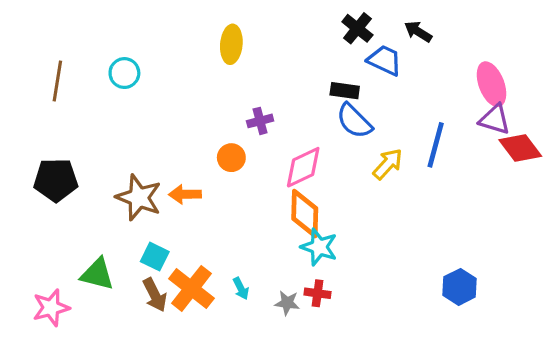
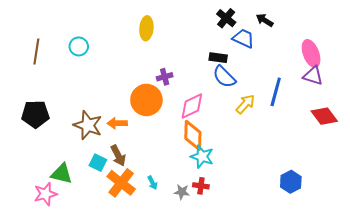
red diamond: (520, 148) -> (324, 116), moved
orange circle: (231, 158) -> (146, 100), size x1.8
brown arrow: (155, 295) -> (118, 156), moved
pink star: (51, 308) -> (45, 194), moved

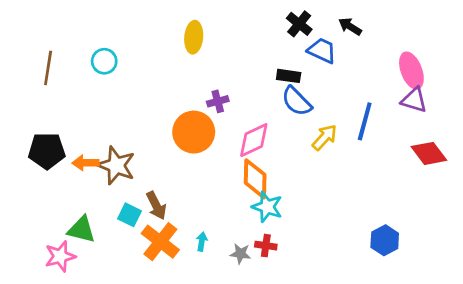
orange arrow: (117, 123) -> (85, 163), moved
cyan arrow: (152, 183) -> (202, 242), turned -144

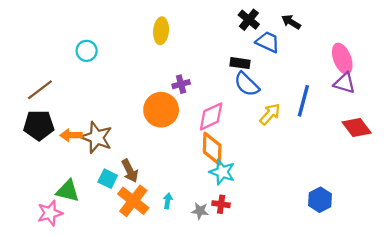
brown line: (48, 68) -> (40, 90), moved, turned 44

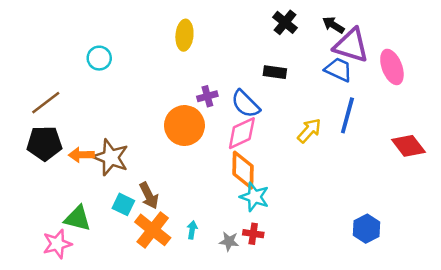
blue trapezoid: (268, 42) -> (338, 70), moved
purple triangle: (344, 83) -> (351, 45), moved, size x1.4
blue semicircle: (247, 84) -> (246, 104), moved

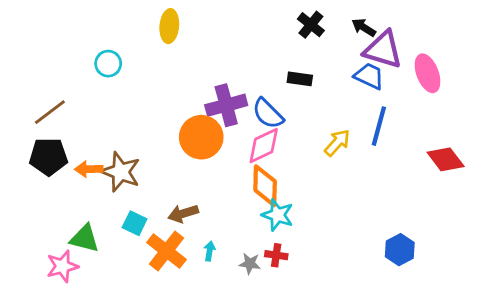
yellow ellipse: (184, 35) -> (169, 26), moved
purple cross: (207, 96) -> (226, 105), size x1.8
brown arrow: (149, 196) -> (183, 214), moved, turned 100

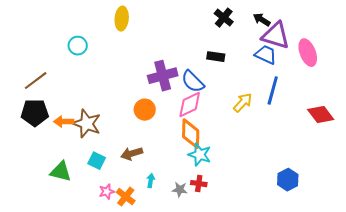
orange circle: (201, 137) -> (145, 110), moved, size x0.7
orange cross: (166, 251) -> (126, 197), moved, size x0.7
pink star: (62, 266) -> (107, 192), moved, size x0.7

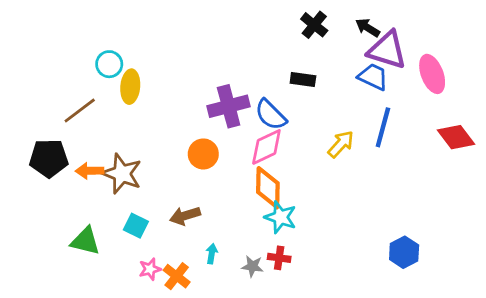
yellow ellipse: (122, 19) -> (130, 87), moved
brown line: (36, 81) -> (80, 110), moved
red diamond: (321, 115) -> (456, 137), moved

